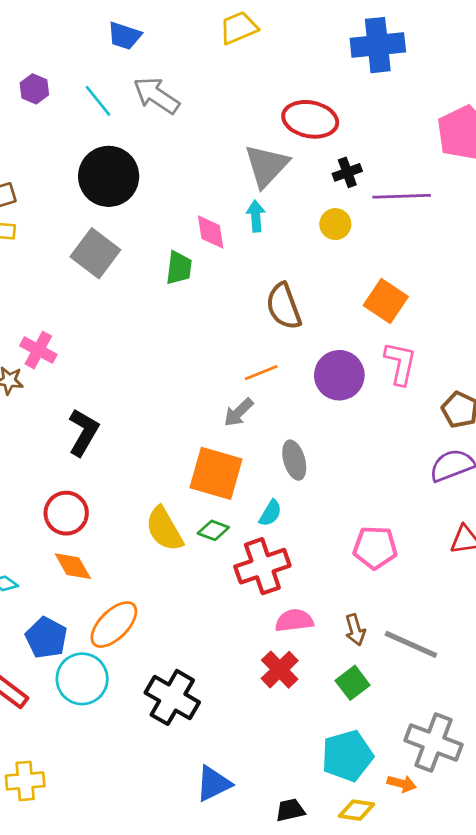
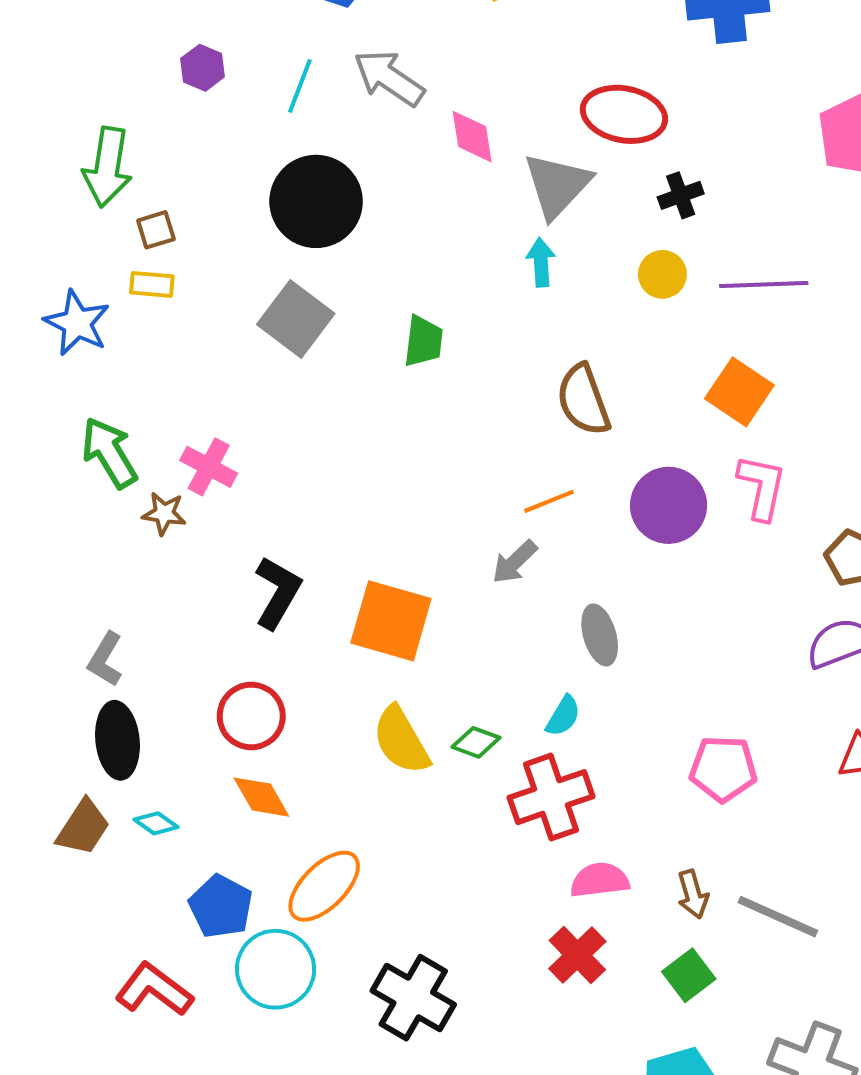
cyan line: (98, 101) -> (300, 86), turned 60
purple line: (402, 196) -> (764, 284), moved
pink diamond: (211, 232) -> (472, 137), moved
orange square: (216, 473) -> (391, 621), moved

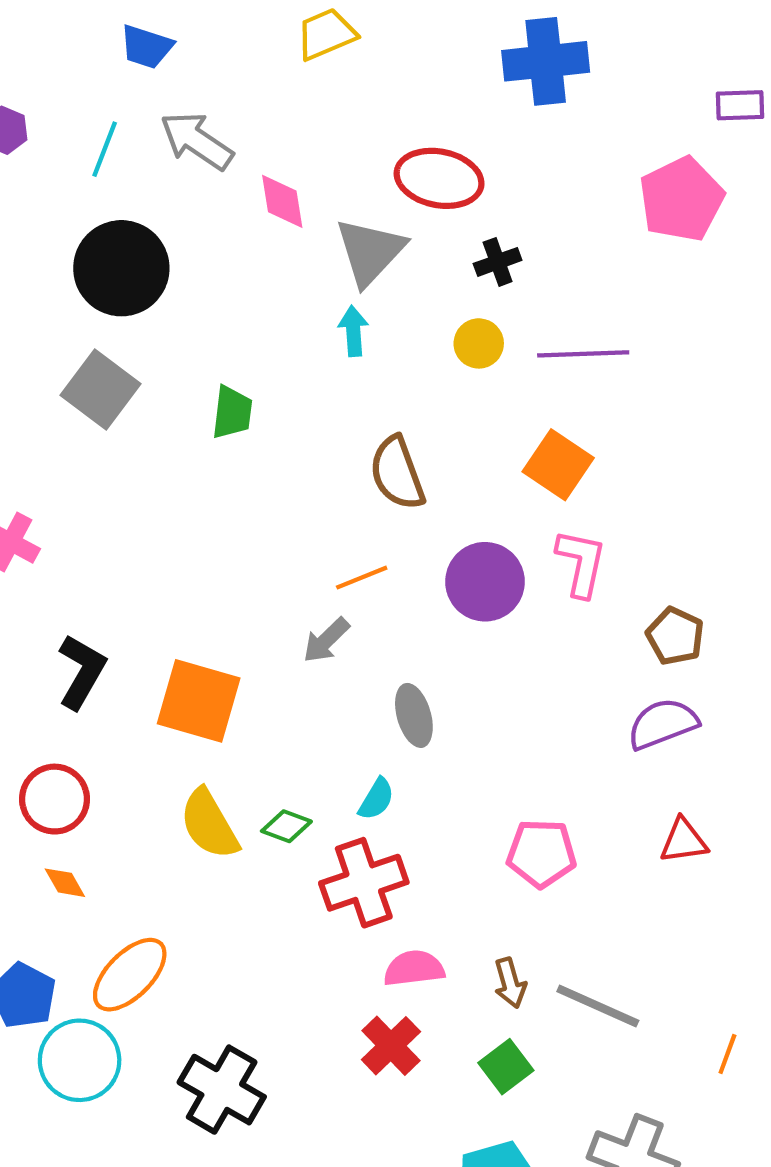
orange diamond: (261, 797) -> (65, 883), size x0.7

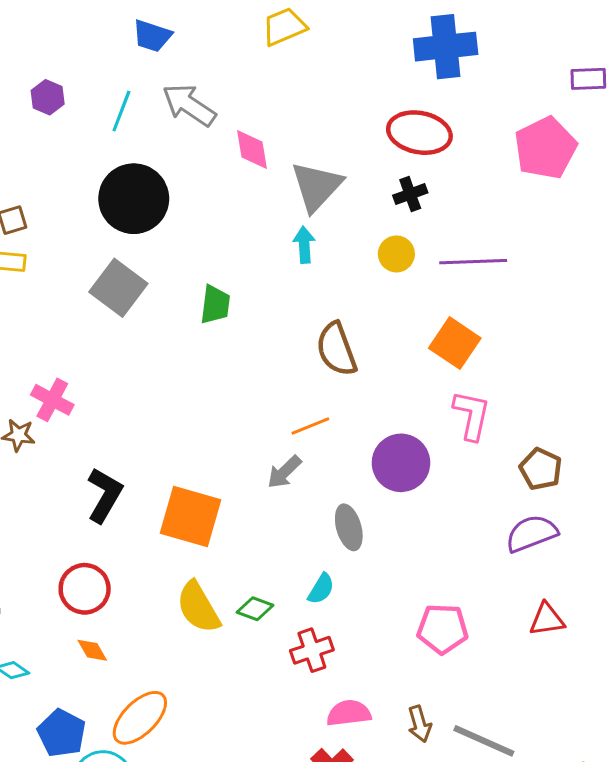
red ellipse: (439, 178) -> (419, 133), moved
purple circle: (485, 582) -> (401, 463), moved
red cross: (364, 883) -> (312, 650), size x0.7

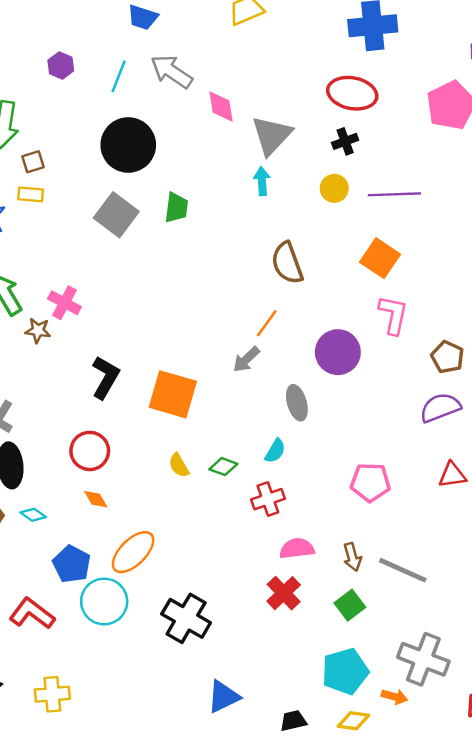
green trapezoid: (215, 305) -> (176, 208), moved
orange line: (310, 426) -> (267, 323), turned -32
yellow semicircle: (198, 607) -> (179, 465), size x0.6

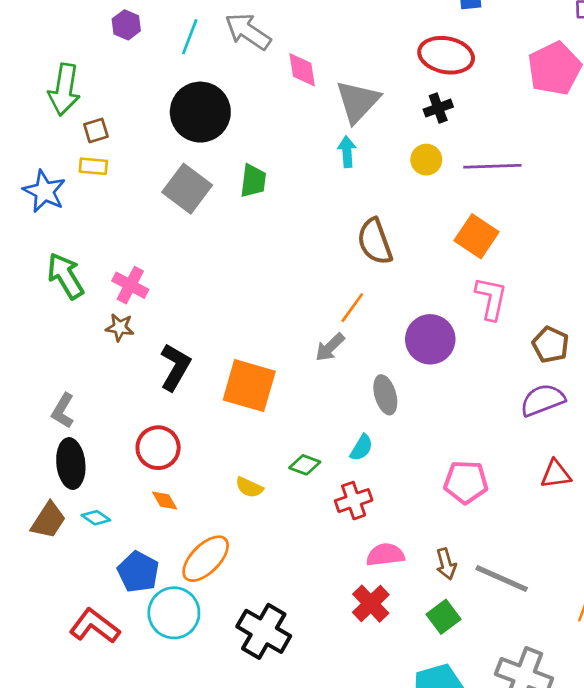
brown star: (38, 330) -> (120, 327), moved
yellow semicircle: (179, 465) -> (249, 487), moved, turned -35

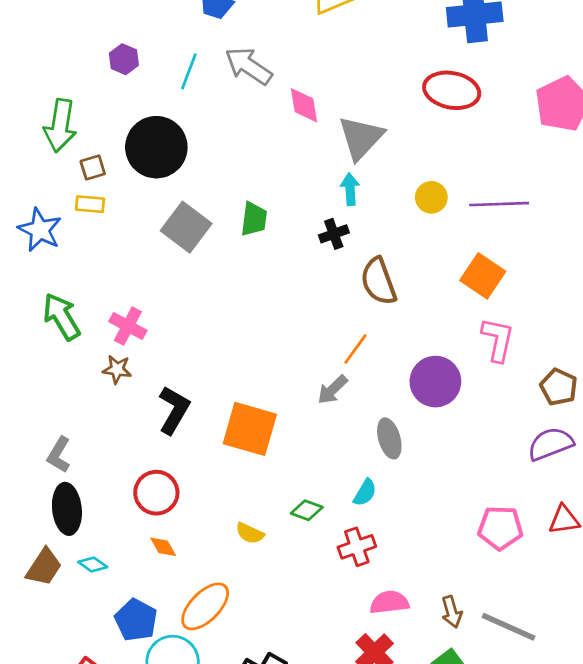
black cross: (438, 108) -> (334, 234), moved
black circle: (200, 112) -> (156, 147), moved
pink pentagon: (466, 482) -> (500, 528), moved

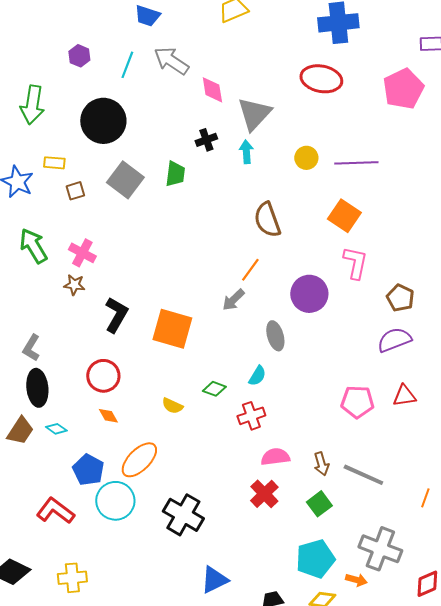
brown square: (93, 168) -> (75, 191), moved
black cross: (334, 234) -> (206, 140), moved

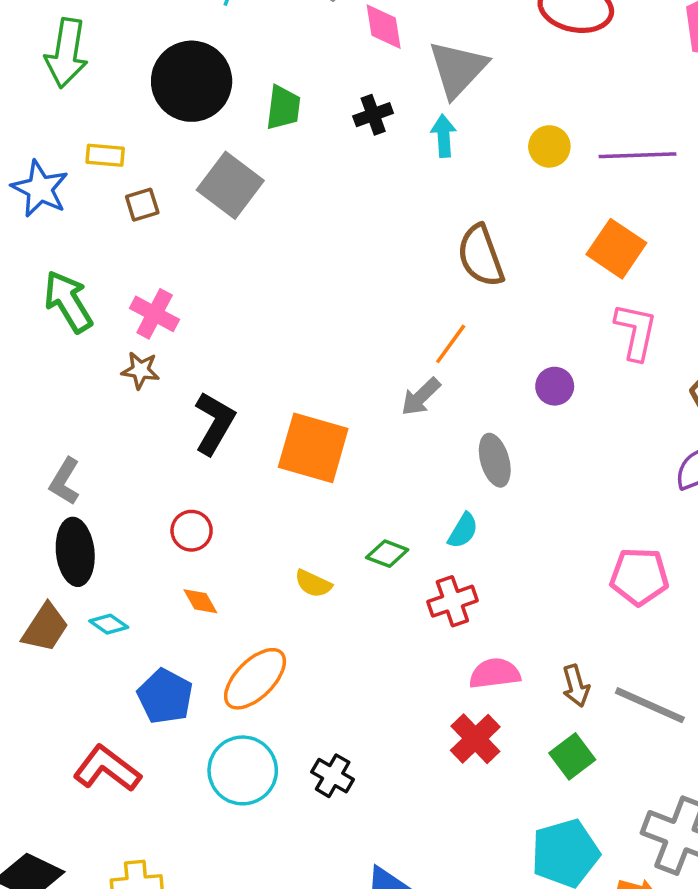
green trapezoid: (175, 174) -> (283, 108), moved
purple circle: (309, 294) -> (555, 386), size x0.6
red circle: (103, 376) -> (192, 531), size x0.7
cyan circle: (115, 501) -> (243, 770), moved
black cross: (183, 515) -> (333, 776), size x0.6

